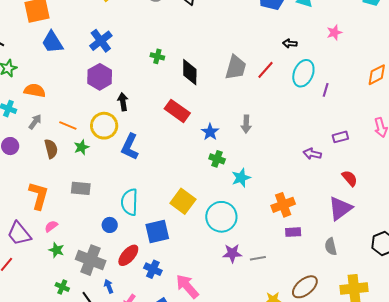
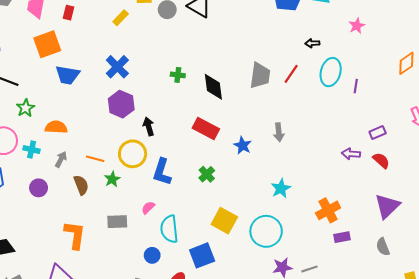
blue trapezoid: (52, 42) -> (68, 75), turned -40
green cross: (217, 159) -> (207, 174), moved, turned 35
red semicircle: (350, 178) -> (381, 160), moved
pink semicircle: (51, 226) -> (148, 208), moved

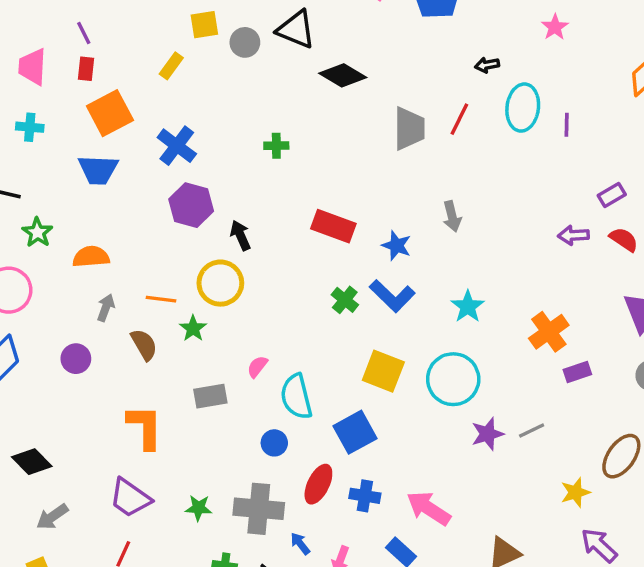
orange square: (47, 44) -> (110, 113), moved
black diamond: (213, 87) -> (343, 75), moved, turned -44
cyan cross: (32, 150) -> (30, 127), moved
blue L-shape: (162, 172) -> (392, 296), moved, turned -56

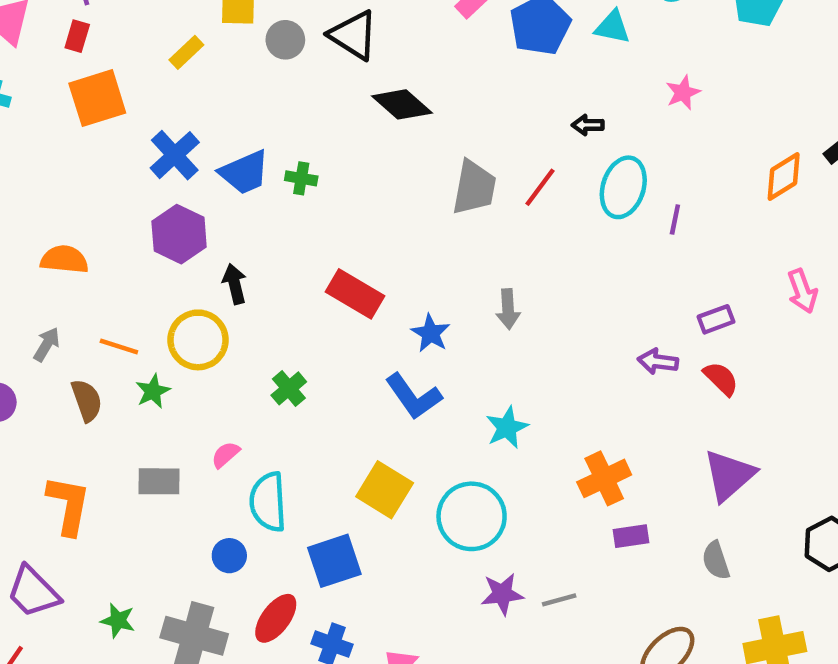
blue trapezoid: (98, 170) -> (244, 172), moved, turned -36
orange semicircle: (91, 257) -> (64, 259), moved
green cross: (345, 300) -> (289, 388), moved

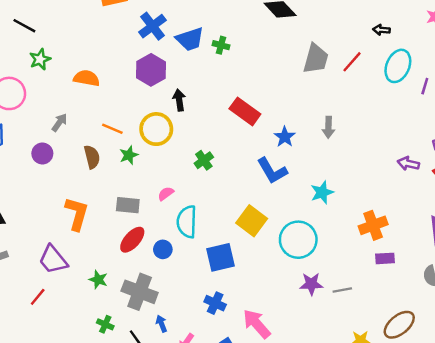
gray arrow: (47, 344) -> (59, 123), moved
red ellipse: (276, 618) -> (132, 240), moved

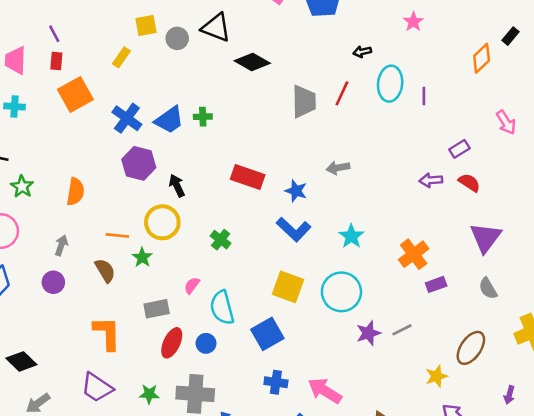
orange semicircle: (87, 78) -> (75, 192), turned 105
gray arrow: (328, 127) -> (338, 168), turned 95

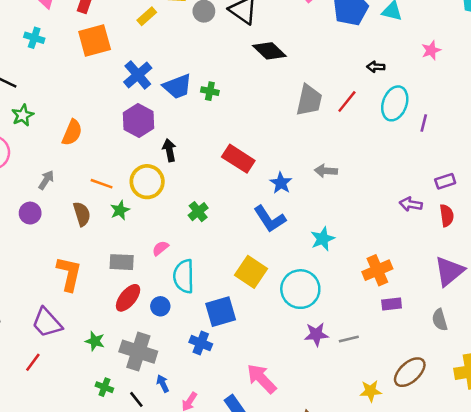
red semicircle: (469, 183) -> (447, 215), turned 35
blue cross: (276, 382) -> (201, 343), moved

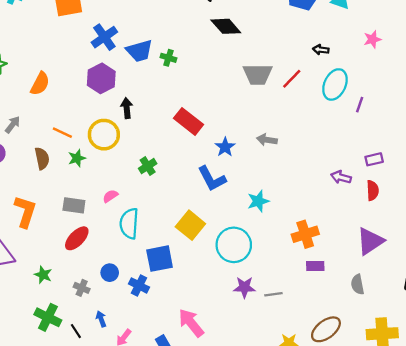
gray trapezoid: (309, 100) -> (258, 74), turned 72
blue circle: (160, 306) -> (110, 273), moved
gray cross: (138, 352) -> (82, 288), size x0.5
green cross: (104, 387) -> (48, 317), size x1.6

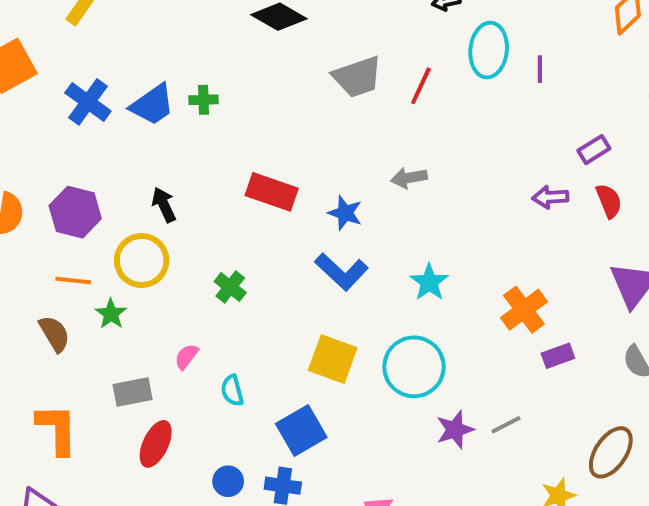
purple hexagon: (101, 78) -> (75, 212), moved
red line: (292, 79) -> (421, 86), moved
cyan semicircle: (129, 223) -> (232, 391), size x0.6

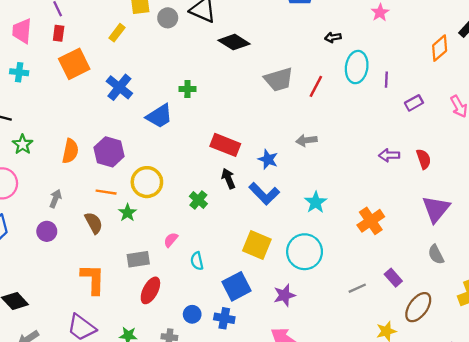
blue trapezoid: (152, 105) -> (159, 116), moved
purple rectangle: (594, 150) -> (414, 103), moved
black arrow: (164, 205) -> (228, 179), moved
purple rectangle: (558, 356) -> (393, 278), moved, turned 66
purple star: (455, 430) -> (284, 295), moved

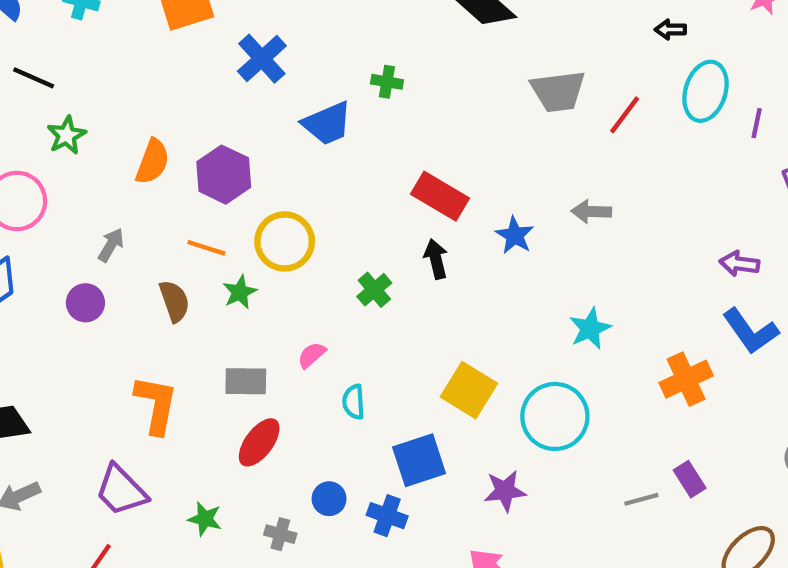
blue L-shape: (264, 194) -> (750, 331), moved
purple rectangle: (393, 278) -> (690, 479), moved

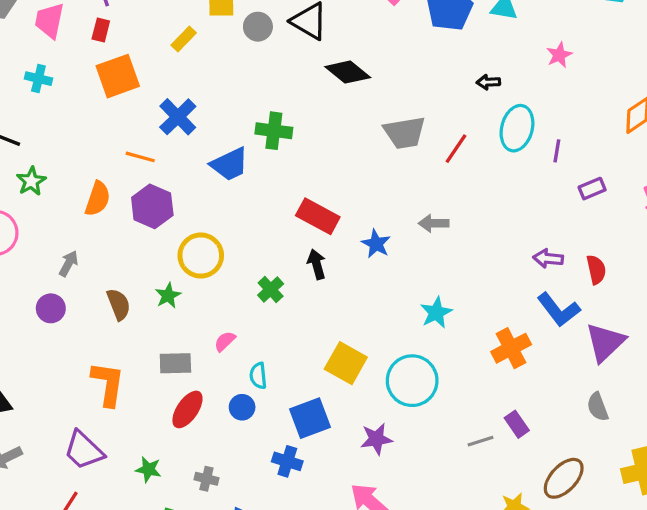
green cross: (387, 82) -> (274, 131), size x1.5
orange line: (206, 248) -> (140, 157), moved
blue circle: (329, 499) -> (242, 407), moved

